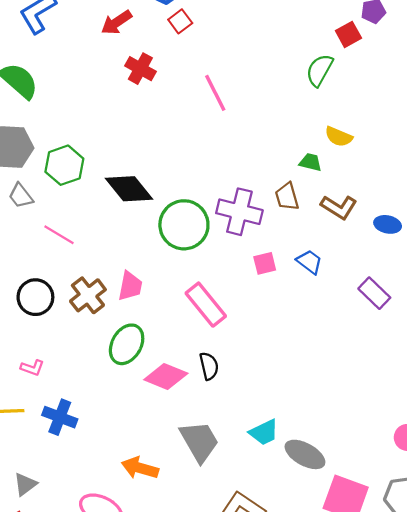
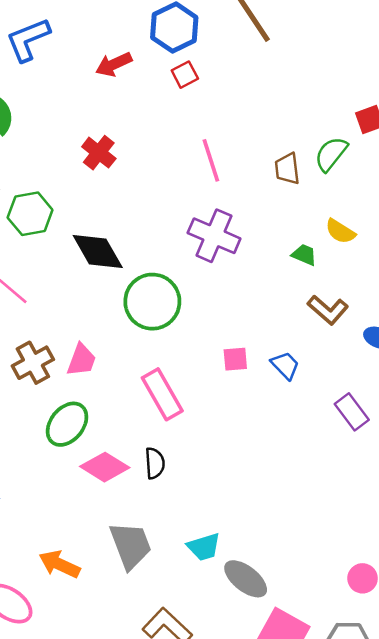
red cross: (140, 69) -> (99, 153), moved
brown trapezoid: (287, 197) -> (287, 169), moved
purple cross: (239, 212) -> (214, 236), moved

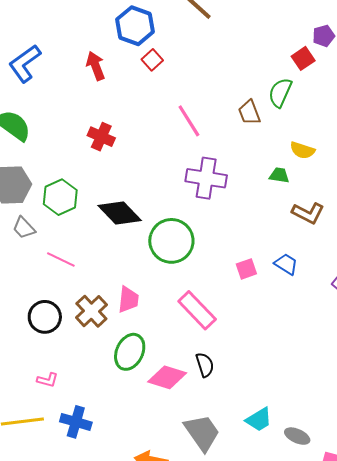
red arrow: (114, 64) -> (96, 66), turned 108
gray ellipse: (246, 579) -> (297, 436), size x0.7

